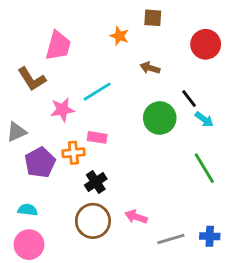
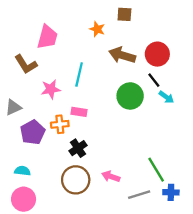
red circle: (206, 44) -> (157, 54), moved
brown arrow: (150, 68) -> (122, 55), size x1.6
cyan line: (97, 92) -> (79, 74), turned -45
green line: (204, 168) -> (156, 170), moved

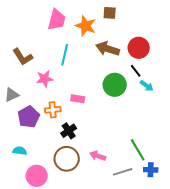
orange star: (97, 29) -> (86, 26), size x1.5
pink trapezoid: (47, 37) -> (57, 20), moved
cyan line: (79, 74) -> (65, 55), moved
pink rectangle: (79, 112) -> (78, 99), moved
pink circle: (24, 199) -> (37, 176), moved

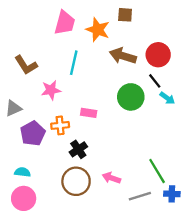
pink circle: (37, 176) -> (24, 198), moved

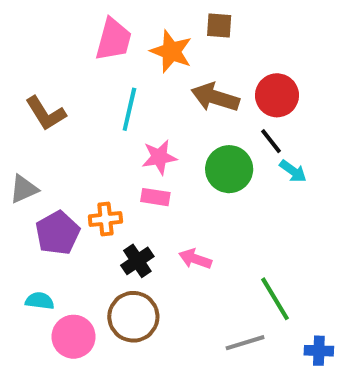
pink star: (51, 90) -> (159, 157), moved
pink arrow: (111, 178) -> (195, 259), moved
blue cross: (172, 194) -> (319, 351), moved
pink circle: (24, 198) -> (74, 337), moved

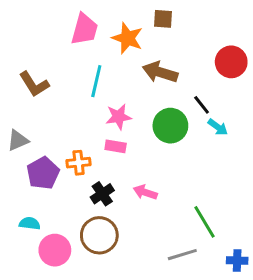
red circle: (277, 95) -> (231, 62), moved

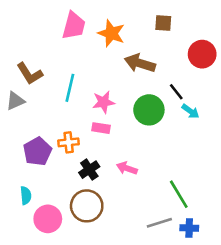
brown square: (163, 19) -> (163, 23), moved
cyan line: (96, 81) -> (70, 88), moved
gray triangle: (18, 140) -> (15, 101), moved
cyan semicircle: (30, 223) -> (26, 196), turned 78
blue cross: (237, 260) -> (189, 228), moved

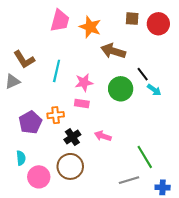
red circle: (202, 54) -> (158, 24), moved
blue cross: (189, 228) -> (163, 187), moved

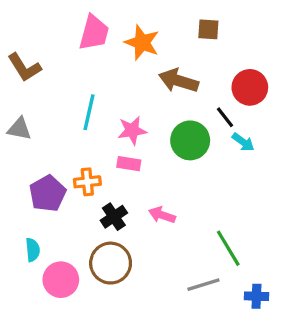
red circle: (158, 24) -> (250, 87), moved
brown L-shape: (24, 59) -> (24, 67), moved
gray triangle: (13, 81) -> (19, 129), turned 35

